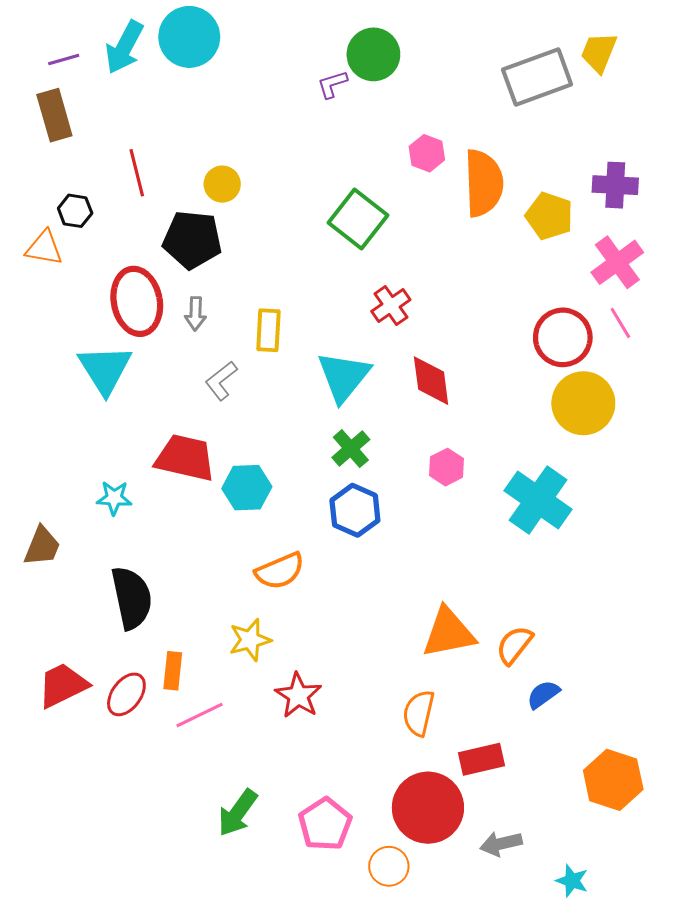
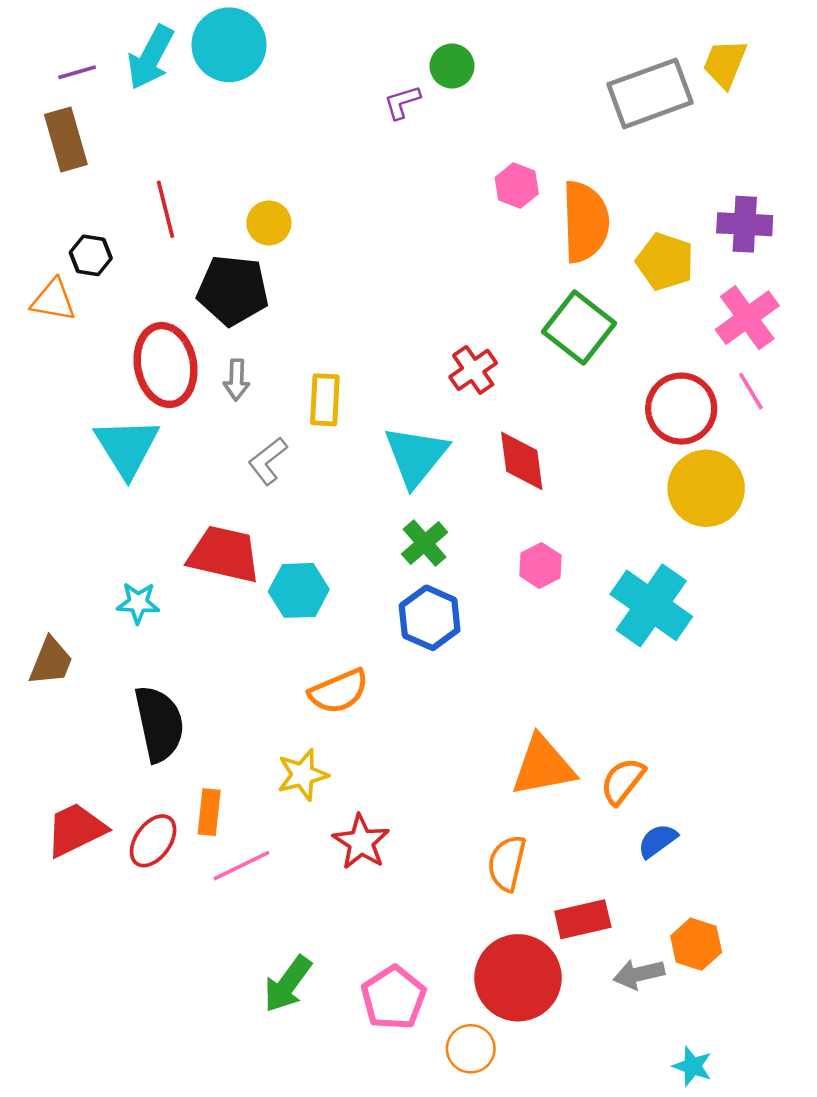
green circle: (373, 54) -> (452, 66), size x0.7
green square: (358, 219) -> (579, 328), moved
orange hexagon: (613, 780) -> (696, 944), moved, size x0.7
gray arrow: (501, 844) -> (639, 974), moved

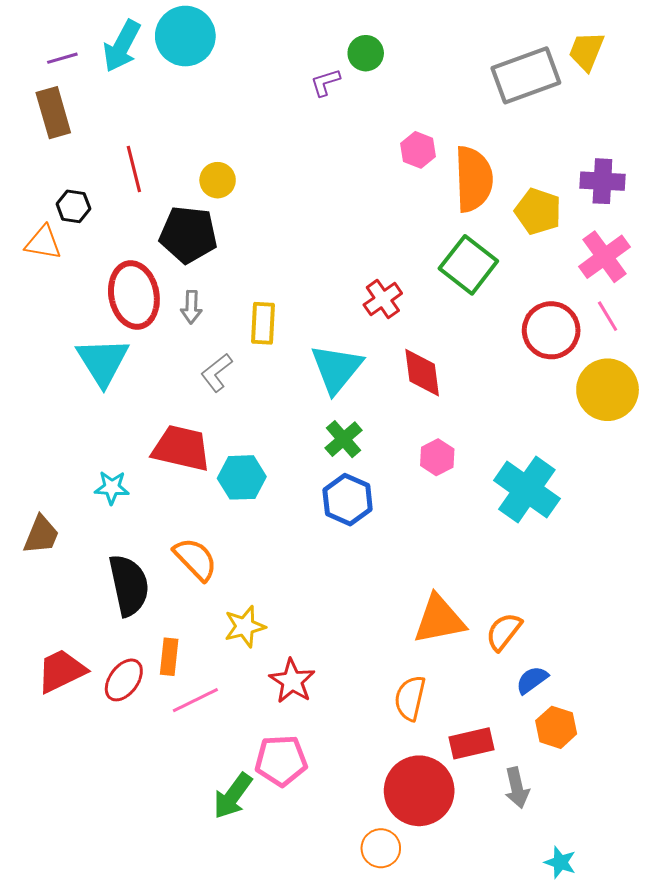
yellow circle: (706, 488) -> (608, 390), moved
orange semicircle: (339, 691) -> (195, 559), moved, turned -111
orange hexagon: (696, 944) -> (556, 727), moved
gray arrow: (639, 974) -> (517, 788), turned -90
pink pentagon: (393, 998) -> (281, 761), moved, turned 30

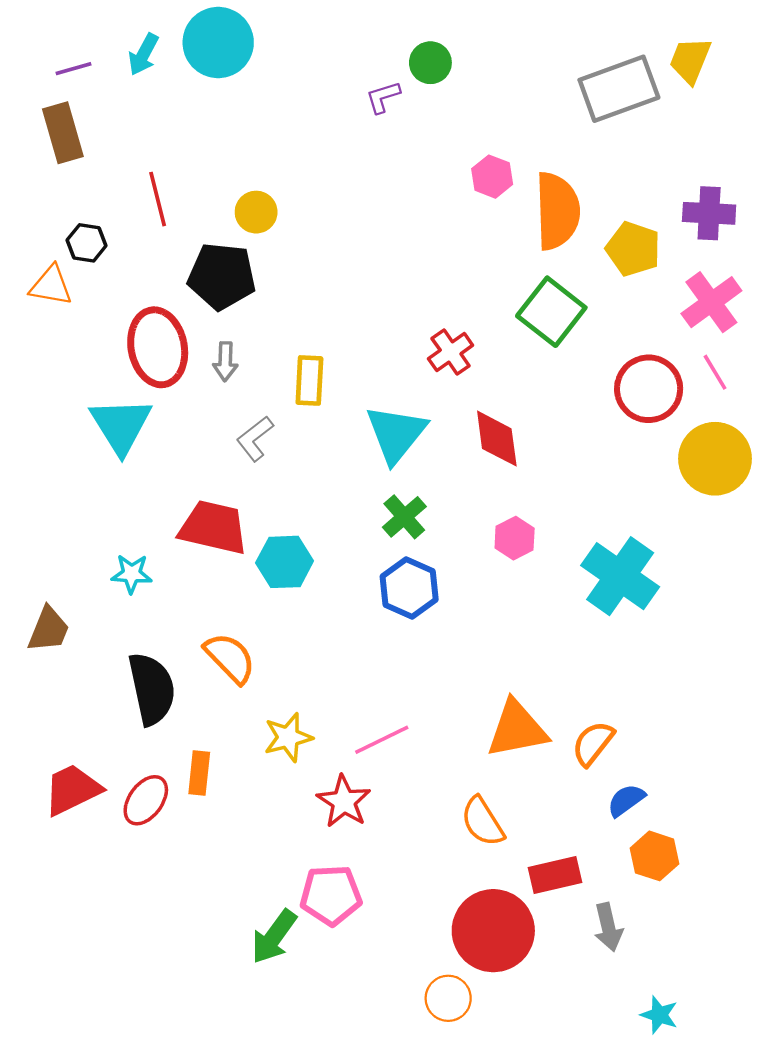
cyan arrow: (122, 46) -> (143, 54), size x0.7
orange semicircle: (410, 698) -> (483, 822), turned -45
pink line: (195, 700) -> (382, 740), moved

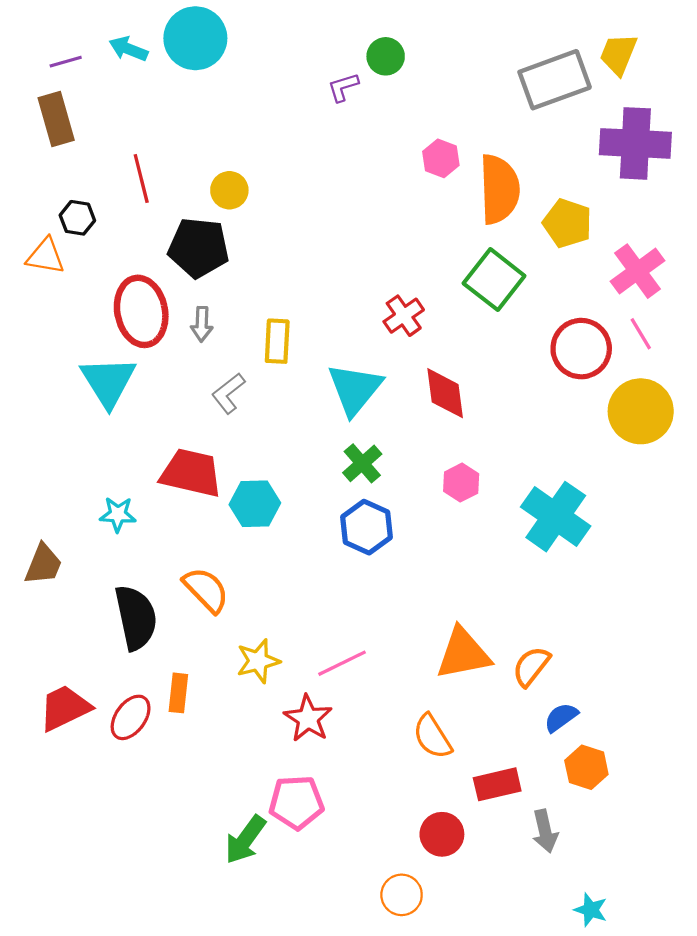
cyan arrow: (143, 54) -> (128, 49), turned 84
purple cross: (709, 213) -> (635, 143), moved, size x1.5
red circle: (493, 931) -> (442, 834), size x0.6

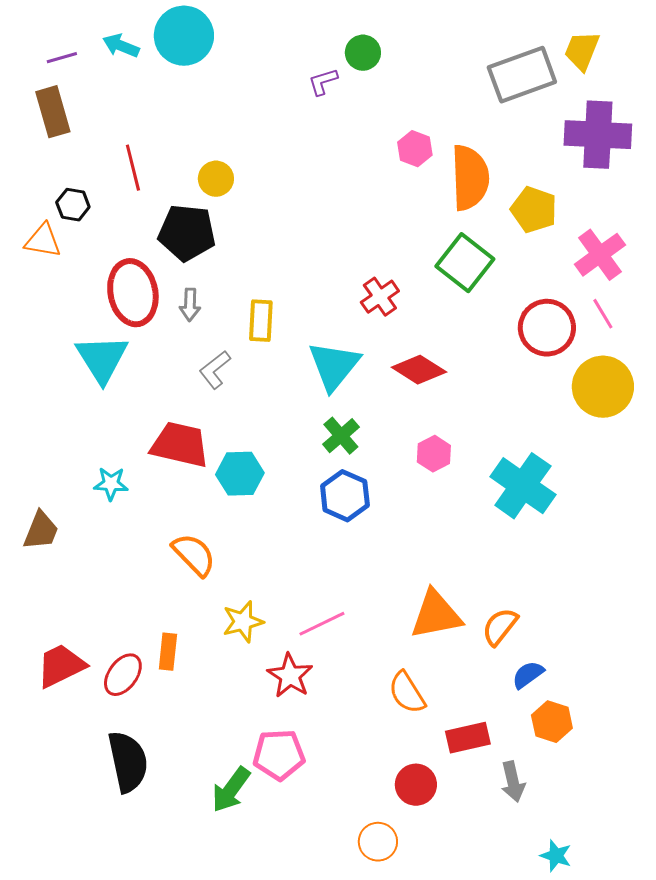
red diamond: (445, 393) -> (419, 370), turned -50
black semicircle: (136, 617) -> (128, 762), moved

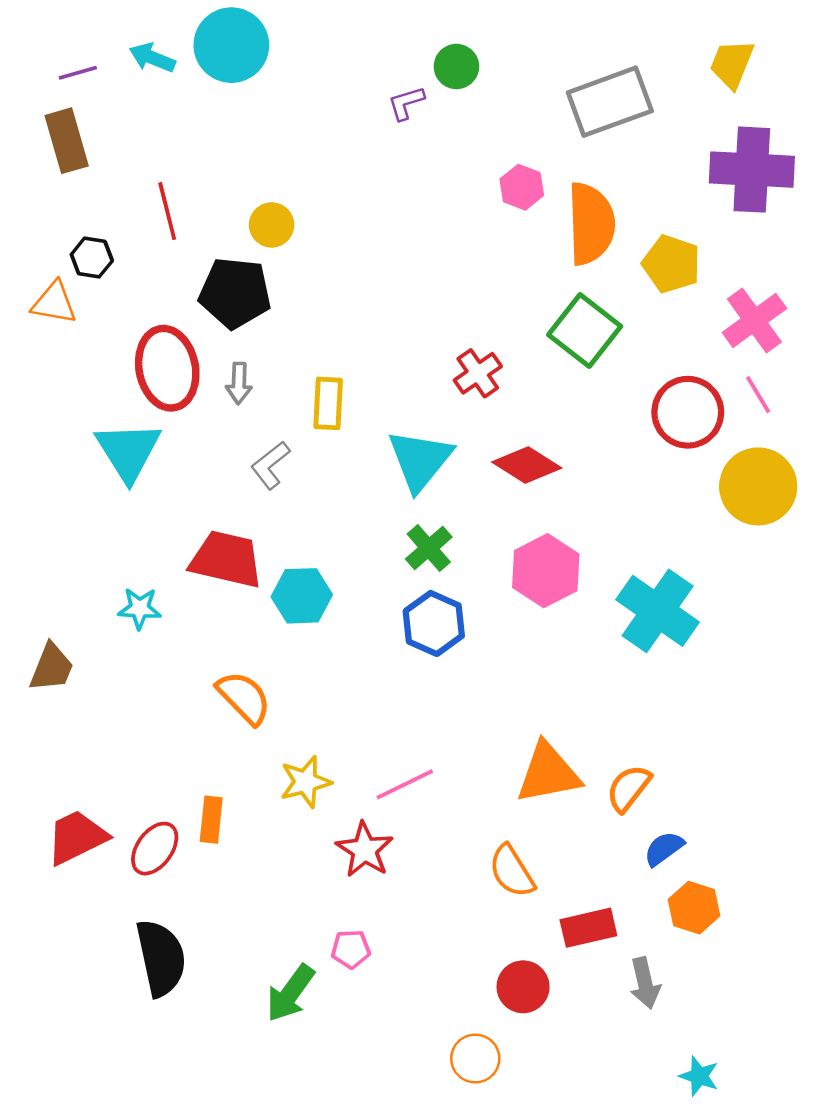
gray rectangle: (522, 75) -> (610, 102), moved
pink hexagon: (434, 454) -> (546, 571), size x1.6
pink pentagon: (279, 755) -> (351, 949), size x0.6

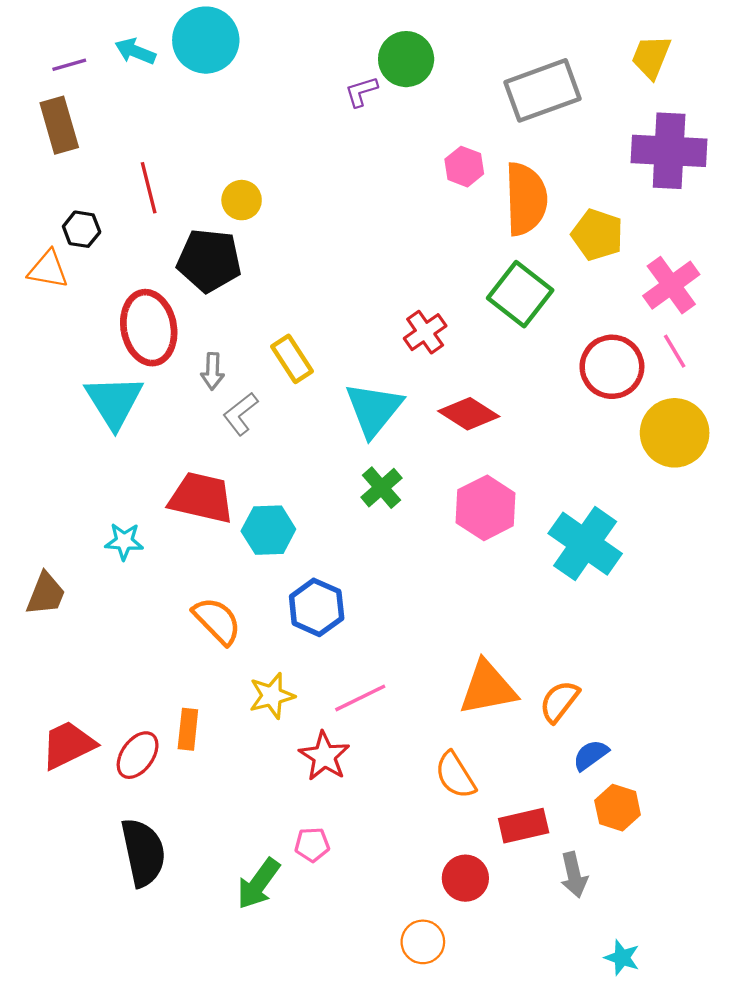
green circle: (456, 66) -> (406, 59), size x1.4
gray arrow: (239, 383) -> (213, 371), moved
yellow rectangle: (328, 403) -> (292, 359), turned -36
blue hexagon: (434, 623) -> (317, 607), moved

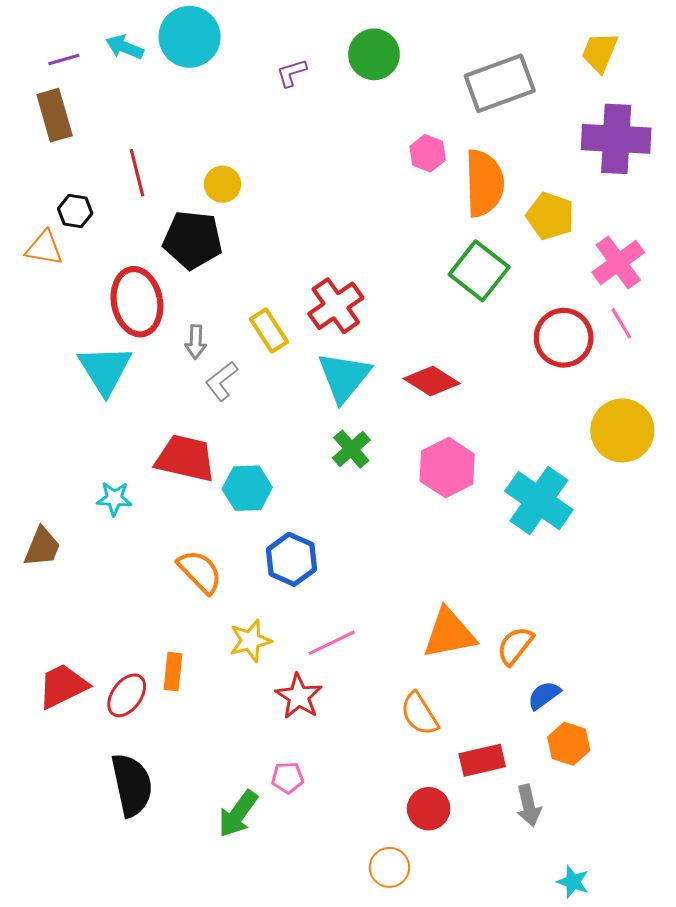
purple L-shape: (361, 92) -> (292, 73), moved
red cross: (425, 332) -> (336, 306), moved, size x1.4
yellow circle: (675, 433) -> (622, 430), moved

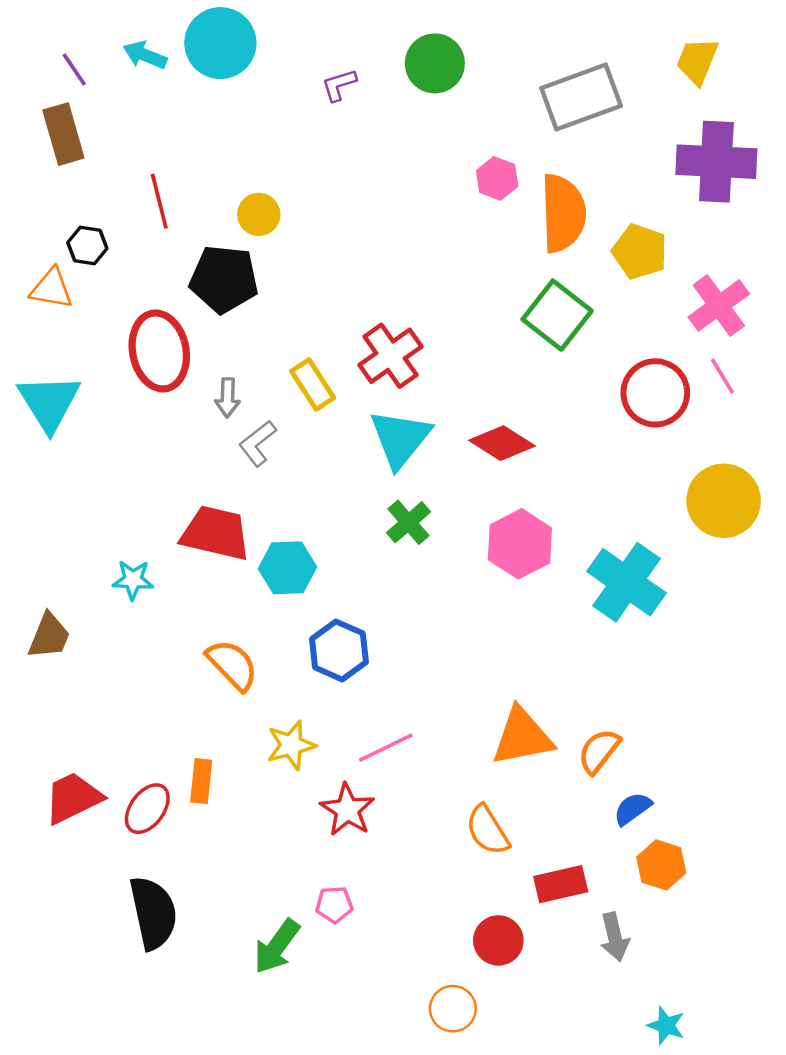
purple line: (64, 59) -> (74, 69), turned 72
cyan triangle: (105, 370) -> (49, 402), moved

